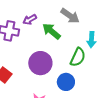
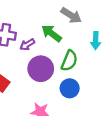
purple arrow: (30, 20) -> (27, 45), moved
green semicircle: (78, 57) -> (69, 61), moved

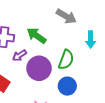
green arrow: (51, 33) -> (36, 36), moved
purple arrow: (27, 45) -> (19, 55), moved

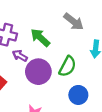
purple arrow: (19, 55) -> (20, 56), turned 56
blue circle: (67, 86) -> (78, 95), moved

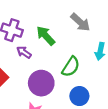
purple circle: (38, 72) -> (41, 83), moved

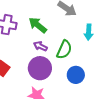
purple arrow: (24, 52) -> (40, 46), moved

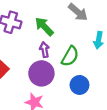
purple arrow: (40, 46) -> (45, 50), turned 48

